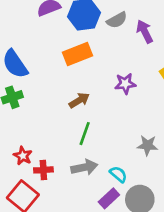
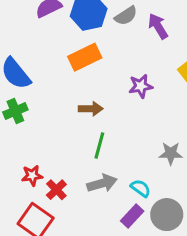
brown arrow: (79, 100) -> (91, 109), turned 36
red star: (23, 156) -> (32, 176), turned -30
red cross: (43, 170) -> (56, 190), turned -36

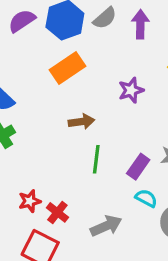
purple arrow: (158, 26) -> (140, 24), turned 40
gray arrow: (102, 183) -> (106, 226), moved
purple rectangle: (132, 216) -> (138, 167), moved

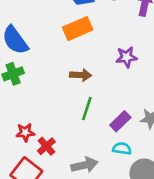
cyan semicircle: (146, 198) -> (122, 149), turned -30

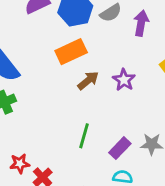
purple star: (127, 57) -> (124, 80), turned -30
brown arrow: (81, 75) -> (88, 81), moved, turned -40

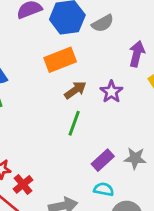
purple arrow: (141, 23) -> (137, 54), moved
green line: (84, 136) -> (74, 123), moved

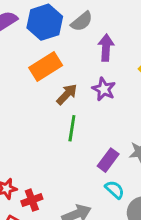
purple arrow: (137, 54) -> (106, 48), moved
red cross: (23, 184) -> (32, 200), turned 30
cyan semicircle: (104, 189) -> (115, 190), turned 42

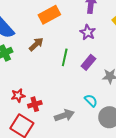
brown arrow: (67, 94) -> (36, 44), moved
purple rectangle: (108, 160) -> (88, 62), moved

